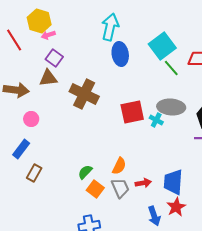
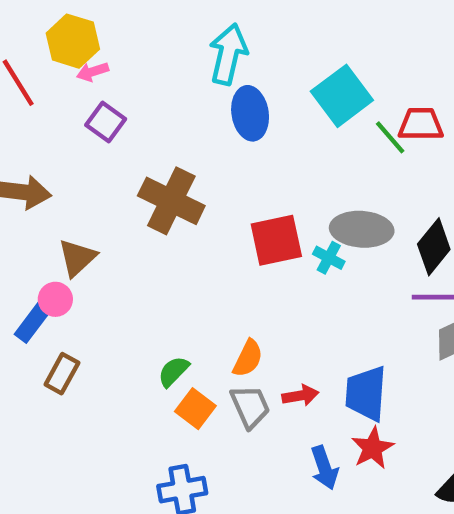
green line: (171, 68) -> (390, 137), moved
brown triangle: (48, 78) -> (77, 258), moved, turned -36
pink circle: (31, 119) -> (55, 299), moved

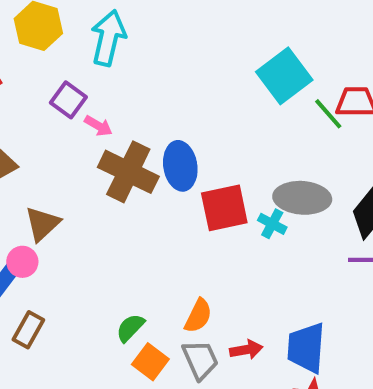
cyan arrow: (228, 54) -> (108, 38), moved
pink arrow: (93, 72) -> (98, 126), moved, turned -132
blue ellipse: (250, 113) -> (180, 166), moved

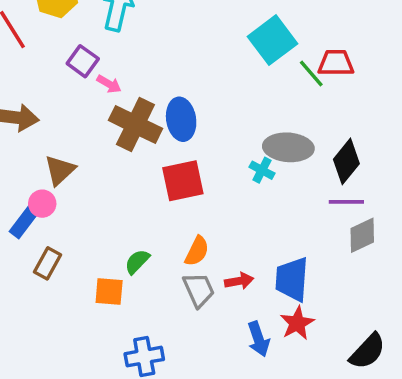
red square: (224, 208) -> (183, 181), moved
orange square: (150, 362) -> (109, 292), moved, turned -32

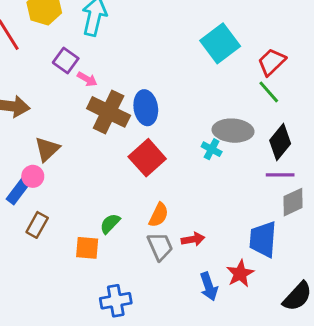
red trapezoid: (336, 63) -> (272, 62), turned -44
green line: (311, 74) -> (269, 92), moved
red square: (183, 181) -> (147, 158), turned -30
blue trapezoid: (292, 279) -> (263, 239), moved

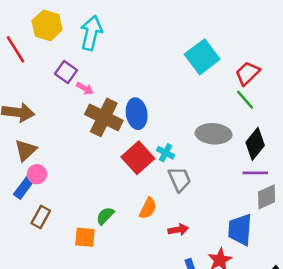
brown triangle: (47, 149) -> (26, 150), moved
cyan cross: (212, 149) -> (166, 153), moved
gray trapezoid: (160, 246) -> (180, 179), moved

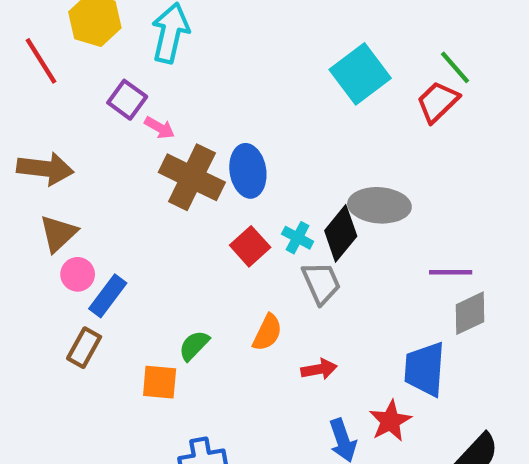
green line: (245, 100) -> (455, 67), moved
black diamond: (255, 144) -> (341, 233), moved
red square: (138, 158) -> (250, 246), size x0.7
blue rectangle: (24, 187) -> (108, 296), moved

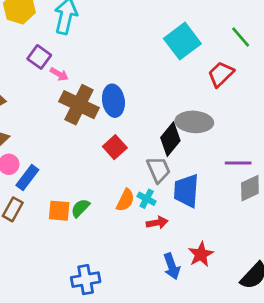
red trapezoid: (438, 102) -> (221, 74), moved
cyan cross: (298, 238) -> (147, 199), moved
blue trapezoid: (425, 369) -> (186, 191), moved
orange square: (160, 382) -> (59, 211), moved

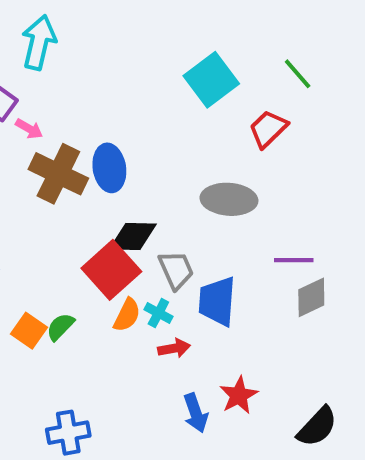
black diamond: (170, 139) -> (133, 237), moved, turned 52
red square: (115, 147) -> (111, 270), moved, size x1.6
orange square: (59, 211) -> (29, 331), turned 30

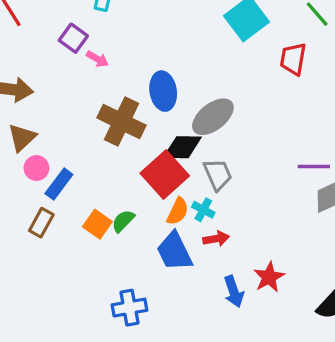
red trapezoid: (268, 129) -> (293, 59), turned -36
brown cross: (58, 174) -> (121, 122), moved
gray ellipse: (229, 199) -> (213, 117), moved, turned -42
blue trapezoid: (217, 301) -> (174, 251), moved, turned -30

